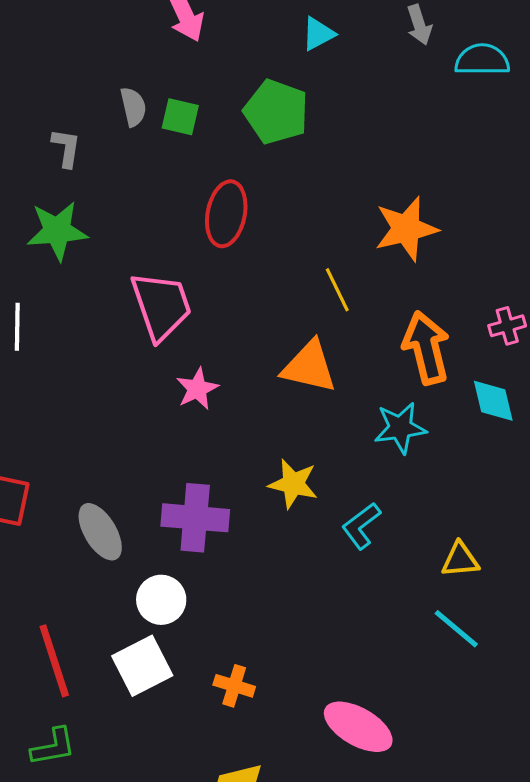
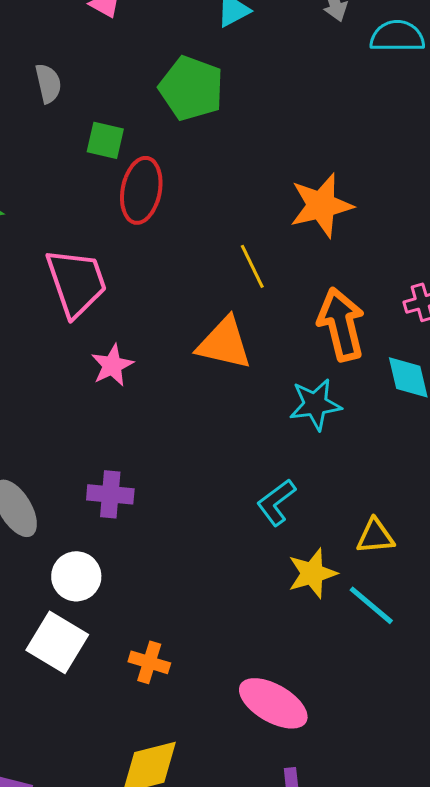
green square: (180, 117) -> (105, 140), moved
yellow star: (293, 484) -> (312, 573), moved, turned -30
purple cross: (195, 518) -> (110, 494), size x0.7
white square: (142, 666) -> (57, 642), turned -32

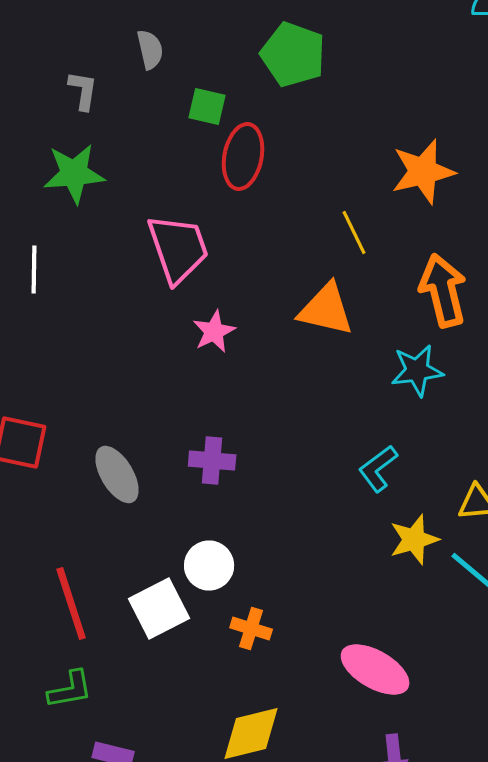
white circle: (76, 576) -> (209, 566), moved
white square: (57, 642) -> (159, 608), turned 32

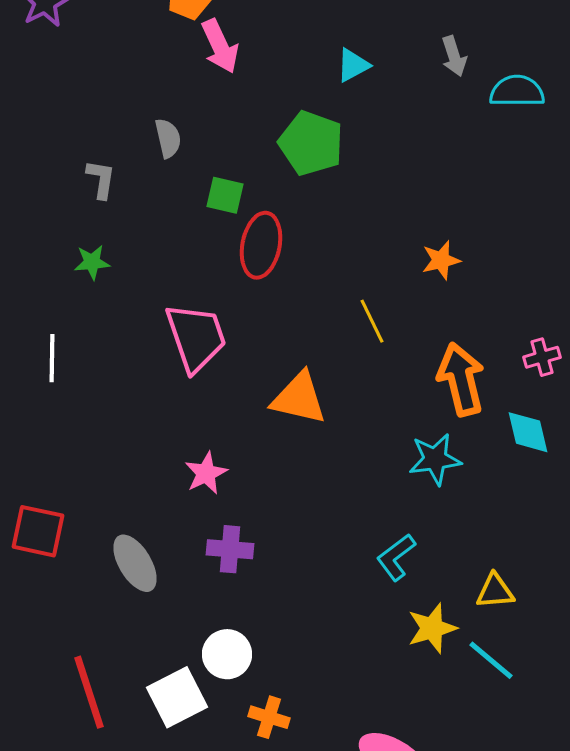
orange star: (423, 172) -> (441, 260), size x0.6
green star: (74, 174) -> (92, 262), size x0.6
orange triangle: (326, 310) -> (299, 398), moved
pink star: (214, 332) -> (206, 473), moved

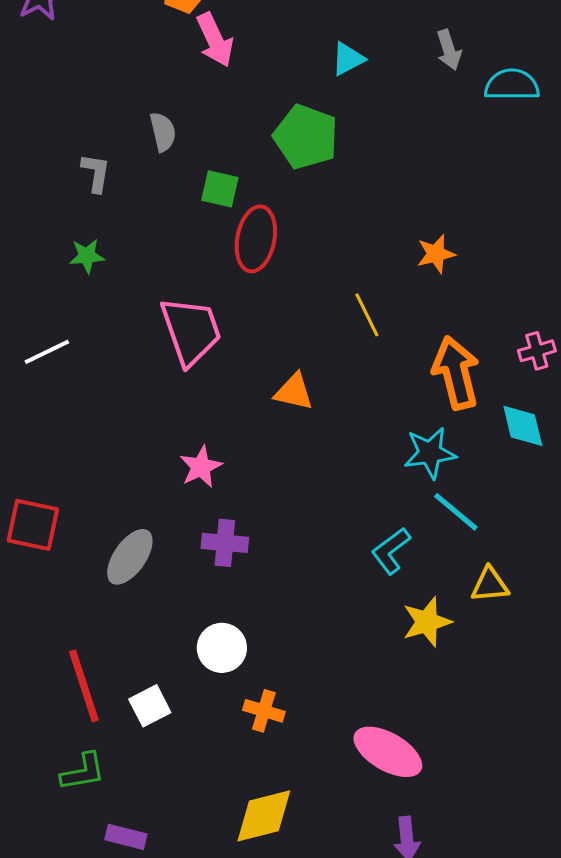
white line: (52, 358) -> (47, 352), turned 63
orange triangle: (299, 398) -> (294, 392), size x0.7
gray ellipse: (135, 563) -> (130, 557), turned 66
cyan line: (491, 660) -> (456, 512), moved
white square: (177, 697) -> (150, 706), moved, size x0.7

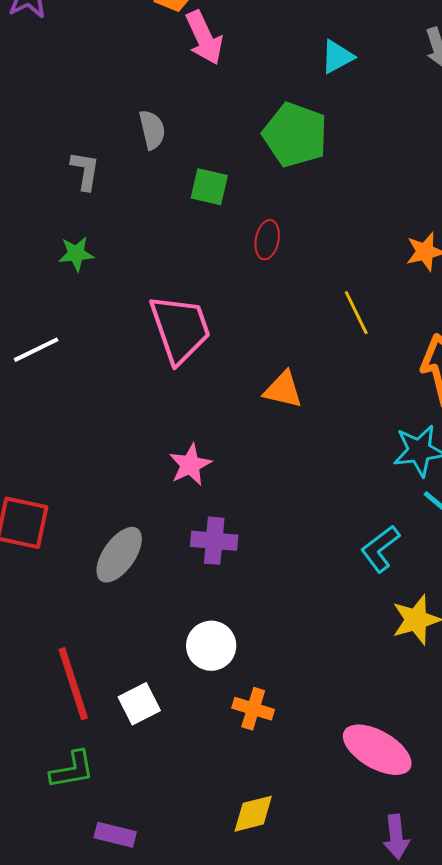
red ellipse: (256, 239) -> (267, 240), moved, size x0.6
yellow diamond: (264, 816) -> (253, 814), size x0.7

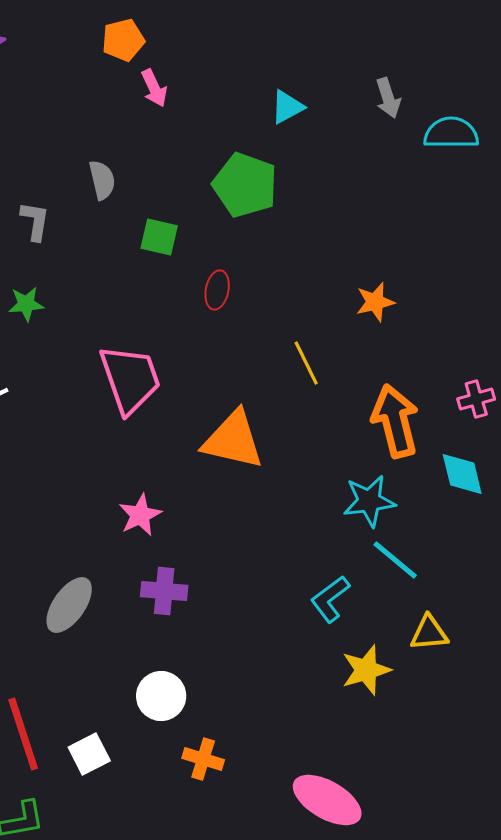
pink arrow: (204, 38) -> (154, 88), size x0.7
orange triangle: (283, 390) -> (233, 440), size x1.6

